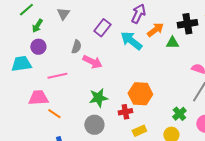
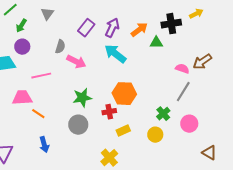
purple arrow: (138, 14) -> (112, 28), moved
cyan arrow: (131, 41) -> (115, 54), moved

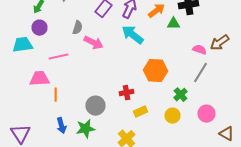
orange hexagon: (124, 94) -> (156, 71), moved
green star: (82, 98) -> (86, 129), moved
orange line: (38, 114) -> (56, 95), turned 56
pink circle: (189, 124) -> (206, 114), moved

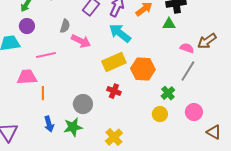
green triangle: (174, 24) -> (169, 24), moved
red cross: (126, 93) -> (114, 91), turned 32
yellow rectangle: (140, 112) -> (114, 62), moved, size x1.6

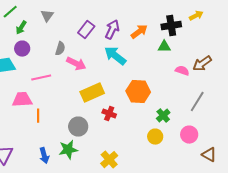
yellow rectangle: (114, 62) -> (92, 93), moved
gray line: (188, 71) -> (197, 102), moved
blue arrow: (49, 124) -> (44, 156), moved

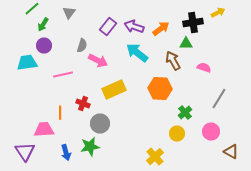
purple arrow: (112, 30) -> (134, 27), turned -96
brown arrow: (202, 64) -> (173, 61), moved, turned 96
pink trapezoid: (22, 100) -> (44, 130), moved
red cross: (109, 114) -> (83, 104), moved
yellow cross: (109, 160) -> (155, 157), moved

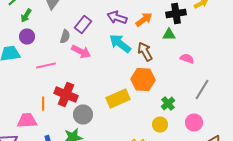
purple rectangle: (108, 27) -> (83, 24), moved
brown arrow: (173, 61) -> (145, 52), moved
yellow rectangle: (114, 90) -> (118, 98), moved
red cross: (83, 104) -> (66, 94), size x1.6

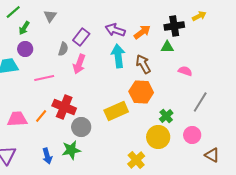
cyan arrow: (120, 44) -> (118, 56), turned 45
pink arrow: (81, 52) -> (79, 64), turned 84
orange line: (43, 104) -> (41, 116), turned 40
pink trapezoid: (27, 120) -> (17, 119), moved
yellow circle: (160, 124) -> (158, 137), size x1.5

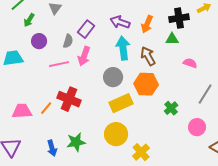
orange arrow: (142, 32) -> (147, 24), turned 150
purple circle: (25, 49) -> (39, 41), moved
pink line: (44, 78) -> (59, 64), moved
gray circle: (81, 127) -> (113, 77), moved
yellow circle: (158, 137) -> (116, 134), moved

